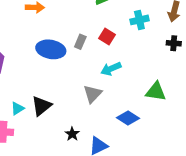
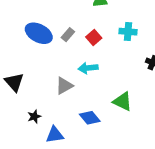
black triangle: (41, 106) -> (14, 82), turned -50

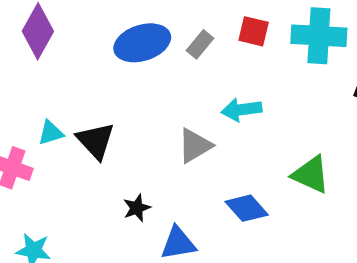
cyan cross: (128, 32) -> (319, 36), size x1.5
blue ellipse: (39, 33) -> (142, 43), turned -44
red square: (94, 38) -> (254, 31), moved, turned -35

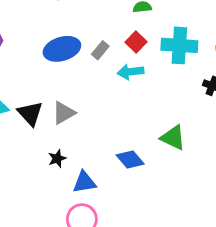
red square: (254, 31) -> (136, 42), turned 30
cyan arrow: (241, 110) -> (130, 72), moved
gray triangle: (195, 146) -> (64, 113), moved

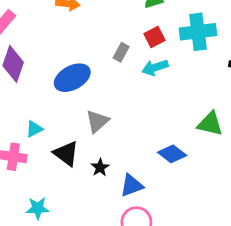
red square: (136, 42) -> (155, 37), turned 30
blue ellipse: (62, 49) -> (72, 78), moved
black triangle: (30, 114) -> (66, 154), moved

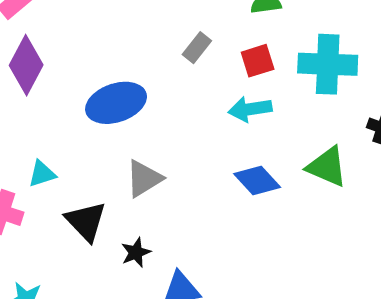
gray rectangle: (121, 52) -> (197, 48), moved
green triangle: (210, 124) -> (327, 167), moved
blue diamond: (172, 154) -> (257, 180), moved

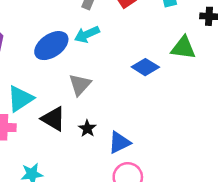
cyan arrow: (250, 109) -> (87, 34), moved
cyan triangle: (42, 174) -> (20, 99), size x1.6

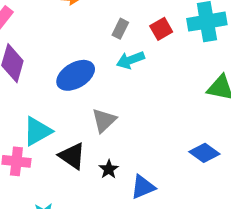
cyan arrow: (87, 34) -> (130, 60), moved
blue diamond: (145, 67) -> (204, 153), moved

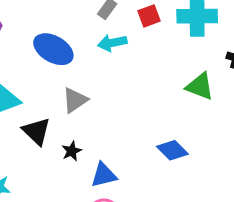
blue ellipse: (76, 75) -> (53, 49), turned 51

